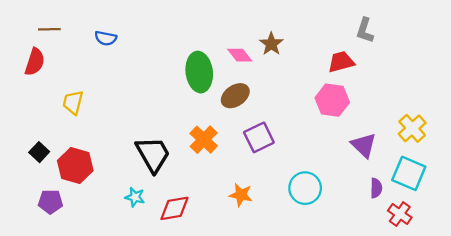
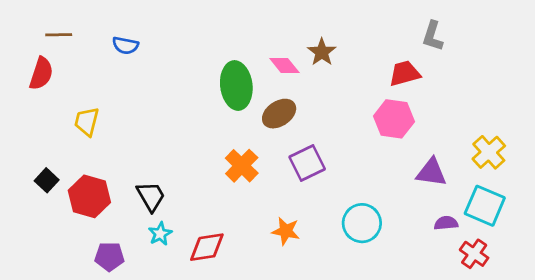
purple triangle: (364, 145) -> (431, 172), turned -36
black trapezoid: (153, 154) -> (151, 196), moved, size x0.7
purple semicircle: (376, 188) -> (446, 223), turned -96
cyan star: (135, 197) -> (160, 234), turned 30
purple pentagon: (50, 202) -> (109, 256), moved

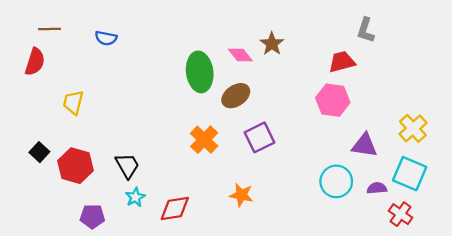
cyan circle: (362, 223) -> (336, 181), moved

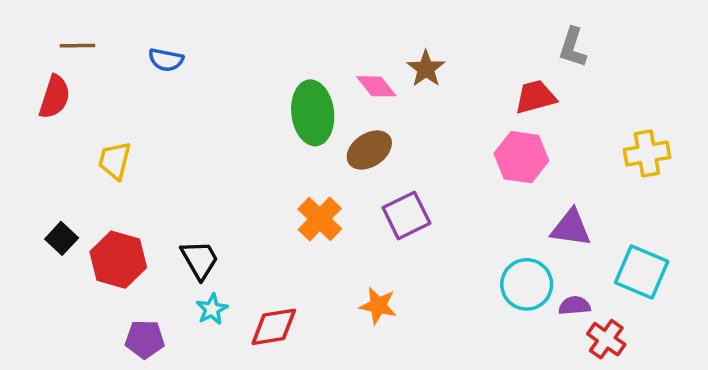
yellow cross: (413, 128) -> (647, 154), moved, turned 32
purple semicircle: (377, 188) -> (574, 306), moved
red cross: (401, 214) -> (606, 339), moved

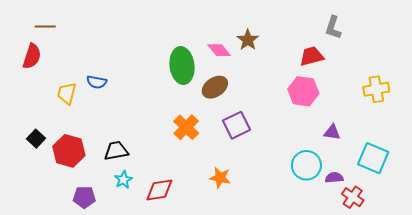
blue semicircle: (166, 60) -> (97, 82), moved
purple triangle: (571, 228) -> (332, 132), size x0.7
black trapezoid: (200, 260) -> (116, 151), turned -70

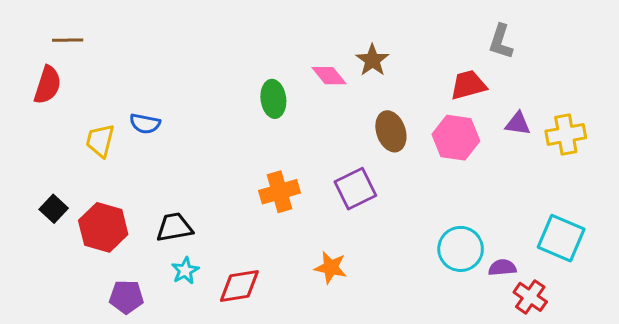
green ellipse: (182, 66) -> (273, 99), size x0.7
brown ellipse: (215, 87) -> (391, 131), moved, turned -75
orange cross: (186, 127) -> (280, 192), turned 30
purple triangle: (332, 132) -> (518, 124), moved

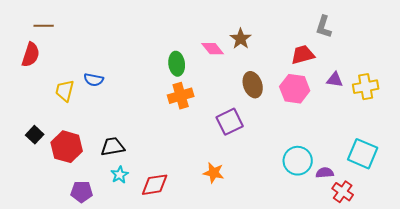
orange cross: (280, 192) -> (181, 96), moved

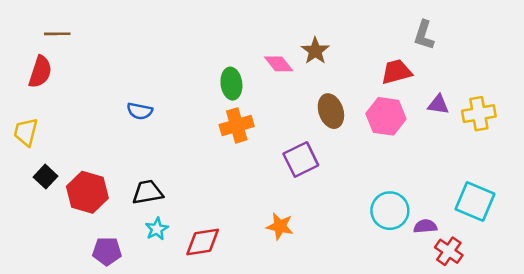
blue semicircle: (94, 80) -> (140, 111), moved
yellow trapezoid: (65, 91) -> (26, 132), moved

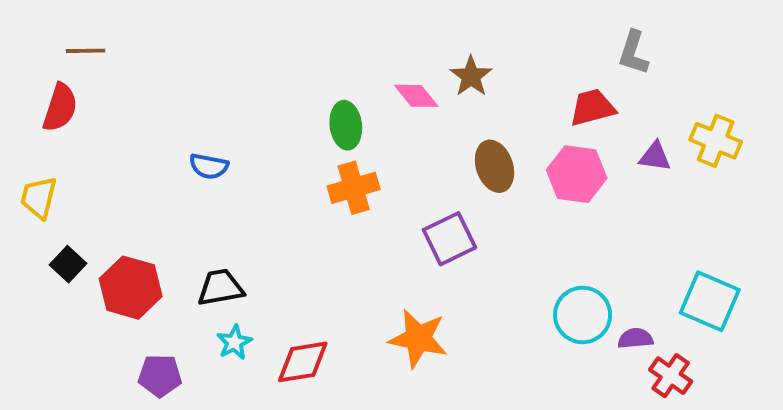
yellow cross: (479, 114) -> (716, 141), moved, turned 32
orange star: (280, 226) -> (418, 338), size x1.4

